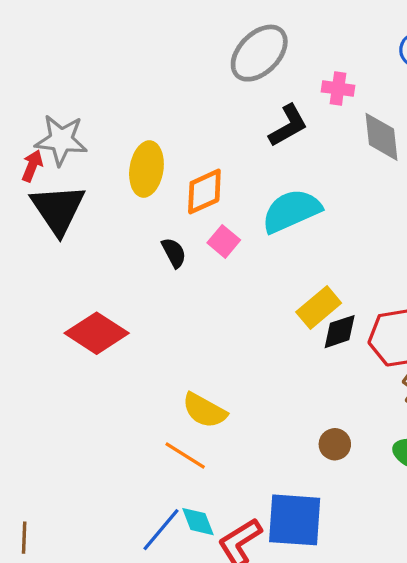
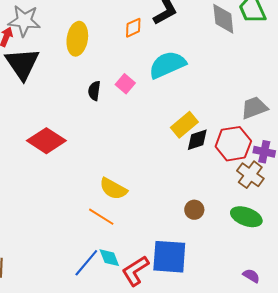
orange diamond: (204, 192) -> (133, 28), moved, size x0.7
black semicircle: (174, 253) -> (94, 91), turned -144

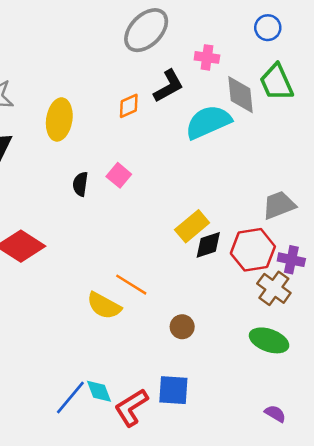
cyan semicircle: (167, 65) -> (208, 122), moved
brown circle: (194, 210) -> (182, 327), moved
orange line: (101, 217) -> (131, 285), moved
blue square: (169, 257) -> (173, 390), size x0.7

